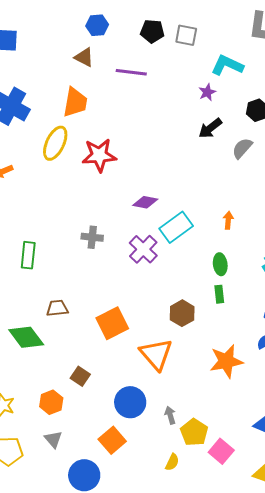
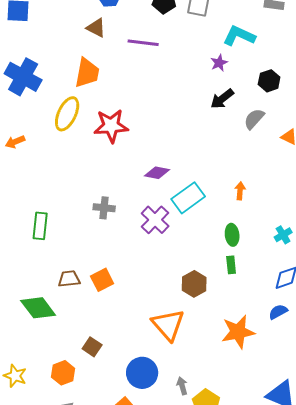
orange square: (112, 323) -> (102, 280), moved, size x0.7

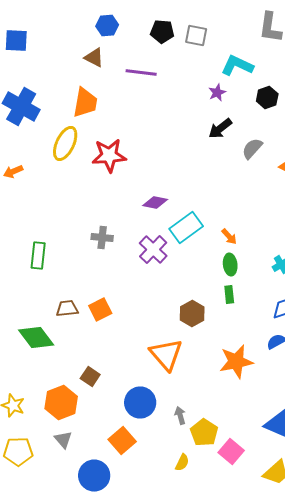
black hexagon: (269, 81) -> (267, 98), moved
orange arrow: (240, 191) -> (229, 236), moved, turned 132
orange hexagon: (63, 373) -> (61, 402), size x1.4

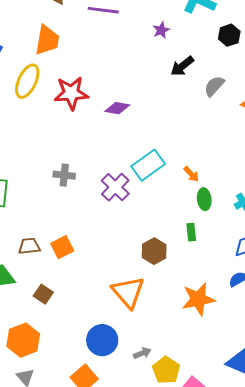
purple star: (217, 92) -> (161, 30), moved
purple diamond: (155, 202) -> (117, 108), moved
green ellipse: (230, 264) -> (204, 199), moved
brown square: (90, 376) -> (43, 294), moved
gray arrow: (180, 416) -> (142, 353), turned 84

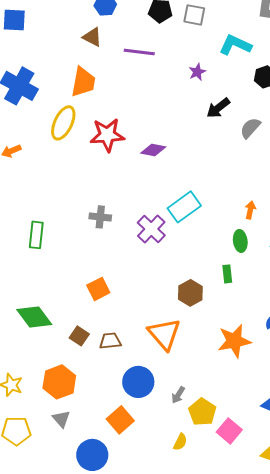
orange arrow: (191, 174) -> (250, 210), moved, turned -126
brown trapezoid: (29, 246) -> (110, 341), moved
gray arrow: (142, 353) -> (178, 395), turned 144

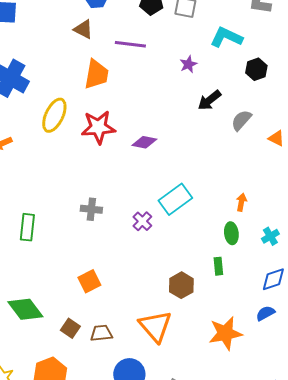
orange trapezoid: (83, 82) -> (96, 74), moved
purple cross: (151, 229) -> (142, 221), size x0.7

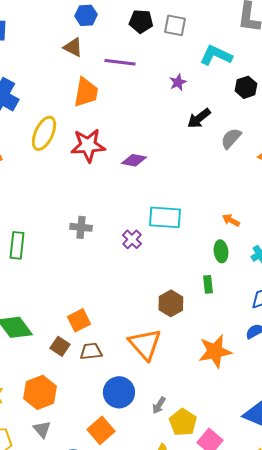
cyan rectangle: (175, 199) -> (165, 217), turned 40
orange arrow: (241, 202) -> (231, 220), turned -72
orange square: (89, 281) -> (79, 320), moved

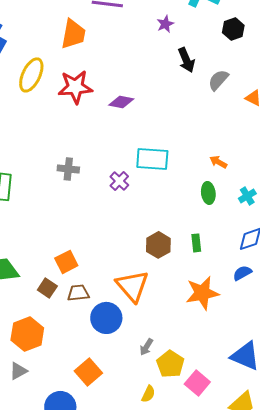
black arrow: (199, 118) -> (186, 60), turned -75
green rectangle: (208, 284) -> (196, 243), moved
blue circle: (119, 392) -> (106, 318), moved
gray triangle: (42, 429) -> (18, 371), moved, turned 42

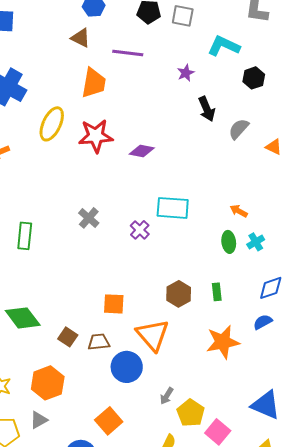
gray cross: (68, 169) -> (89, 218), turned 35
cyan cross: (247, 196) -> (256, 242), moved
orange square: (66, 262) -> (114, 304), moved, turned 30

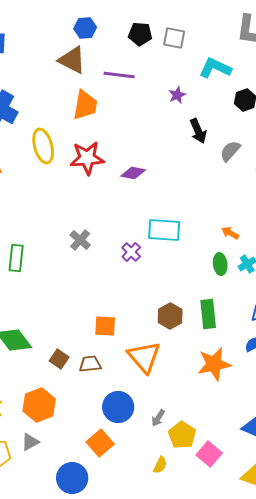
brown triangle: (81, 38) -> (72, 60), size x1.4
yellow ellipse: (52, 124) -> (43, 146), turned -40
green rectangle: (217, 292) -> (208, 314), size x1.6
blue circle: (127, 367) -> (118, 407), moved

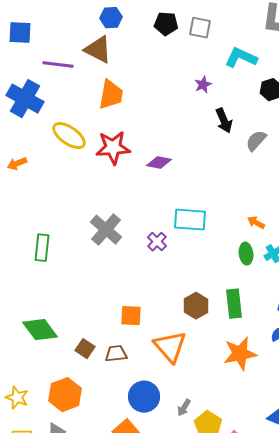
purple line: (119, 75) -> (58, 65), moved
yellow ellipse: (43, 146) -> (69, 136), turned -40
gray cross: (80, 240) -> (106, 230), size x1.5

